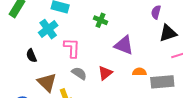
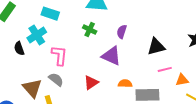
purple semicircle: (156, 12) -> (122, 32), moved
black semicircle: (31, 56) -> (19, 48), moved
gray semicircle: (79, 73) -> (56, 79), moved

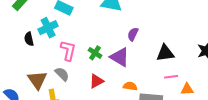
green cross: (90, 29) -> (95, 53), moved

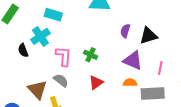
black triangle: (165, 53) -> (149, 36), moved
purple triangle: (120, 57) -> (133, 60), moved
pink line: (171, 77) -> (160, 68), moved, turned -64

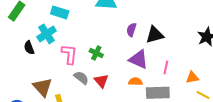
gray semicircle: (61, 80) -> (81, 78), moved
red triangle: (96, 82) -> (101, 81), turned -35

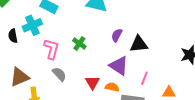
green cross: (96, 53) -> (79, 43), moved
red triangle: (101, 81) -> (92, 82), moved
brown triangle: (43, 87) -> (20, 77), turned 40

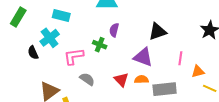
purple semicircle: (117, 35) -> (114, 30), moved
pink L-shape: (51, 49) -> (74, 56), turned -100
pink line: (144, 78) -> (180, 58), moved

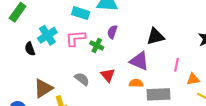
cyan rectangle: (61, 15) -> (81, 13), moved
pink L-shape: (74, 56) -> (75, 38), moved
red triangle: (121, 80) -> (108, 75), moved

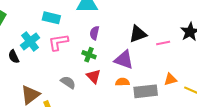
cyan rectangle: (81, 13) -> (51, 18), moved
green cross: (97, 46) -> (89, 55), moved
pink line: (176, 65) -> (163, 43), moved, turned 72
orange triangle: (193, 79) -> (170, 79), moved

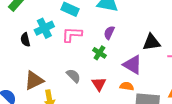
red triangle: (94, 76) -> (99, 84), moved

